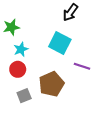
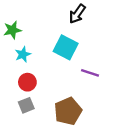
red circle: (18, 69) -> (27, 82), moved
brown pentagon: (51, 84) -> (68, 111), moved

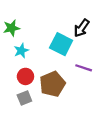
black arrow: (77, 14) -> (81, 28), moved
brown pentagon: (68, 111) -> (52, 84), moved

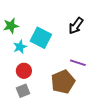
cyan square: (61, 44) -> (41, 38), moved
brown pentagon: (52, 84) -> (63, 82), moved

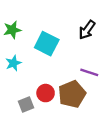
cyan star: (20, 47) -> (13, 63), moved
red circle: (24, 71) -> (46, 93), moved

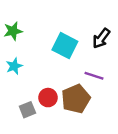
black arrow: (87, 30) -> (101, 38), moved
cyan square: (47, 44) -> (65, 46), moved

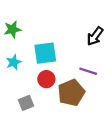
cyan square: (65, 46) -> (45, 53), moved, turned -35
red circle: (48, 98) -> (46, 79), moved

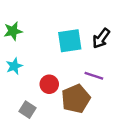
cyan square: (45, 53) -> (70, 41), moved
gray square: (26, 103) -> (28, 110), turned -35

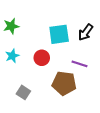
red circle: (49, 84) -> (42, 58), moved
brown pentagon: (76, 99) -> (64, 83), turned 30

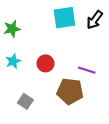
black arrow: (86, 32) -> (95, 20), moved
cyan square: (59, 34) -> (64, 18), moved

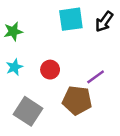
purple line: (87, 70) -> (96, 77), turned -54
gray square: (25, 101) -> (28, 111), size x1.6

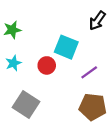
cyan square: (71, 19) -> (66, 47), moved, turned 30
brown pentagon: (77, 100) -> (93, 107), moved

